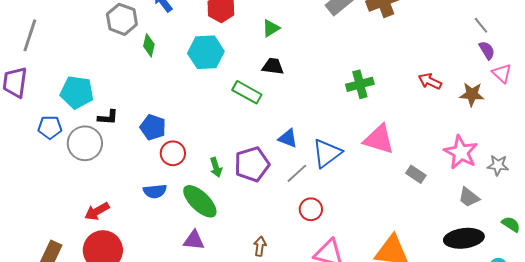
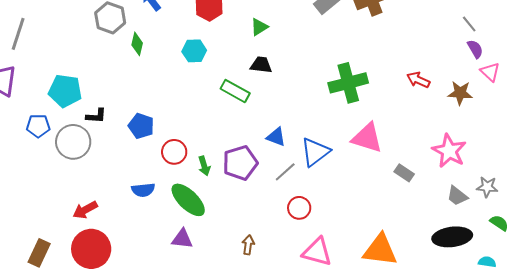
cyan hexagon: (206, 52) -> (194, 51), size x0.7
green cross: (360, 84) -> (348, 83), size x1.4
red circle: (173, 153) -> (174, 152), moved
gray star: (498, 165) -> (487, 187), moved

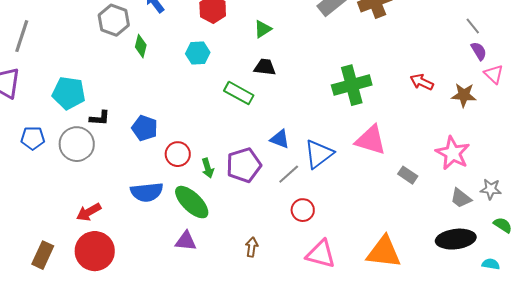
blue pentagon: (38, 126) -> (33, 138), moved
blue semicircle: (143, 190) -> (147, 192), size x1.4

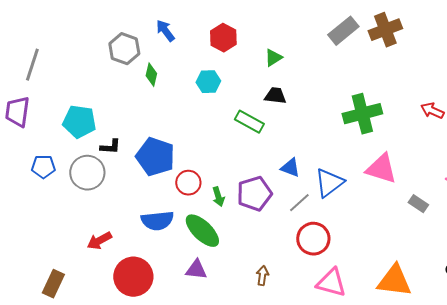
blue pentagon: (145, 128) -> (155, 157), size x1.5
red circle: (303, 210) -> (313, 239), size x1.4
red circle: (95, 251) -> (133, 277), moved

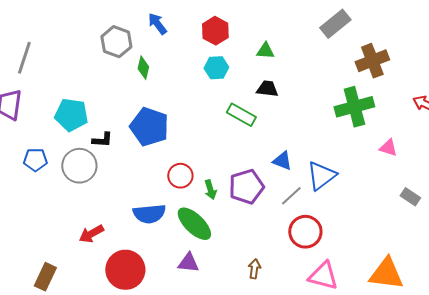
brown cross: (385, 30) -> (372, 61), moved
green triangle: (273, 58) -> (265, 51), turned 36
cyan hexagon: (208, 82) -> (216, 68), moved
blue pentagon: (155, 157) -> (149, 127), moved
pink triangle: (381, 169) -> (388, 148), moved, size x0.6

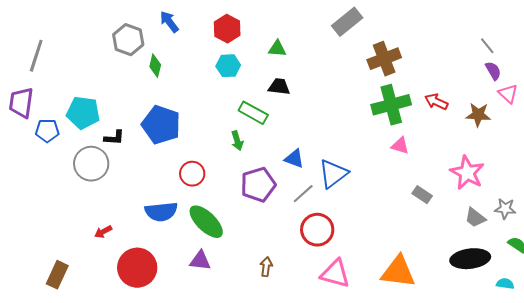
green cross: (354, 107) -> (391, 105), moved
blue pentagon: (35, 160) -> (47, 131), moved
green arrow: (210, 190) -> (237, 141), moved
red arrow: (91, 234) -> (103, 232), size x0.7

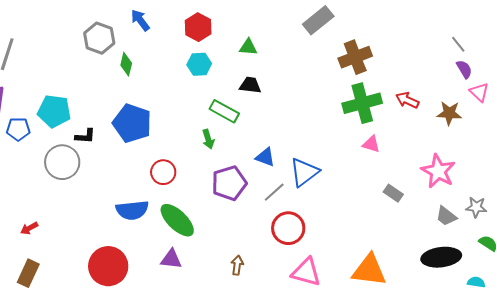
red arrow: (103, 232) -> (29, 228), moved

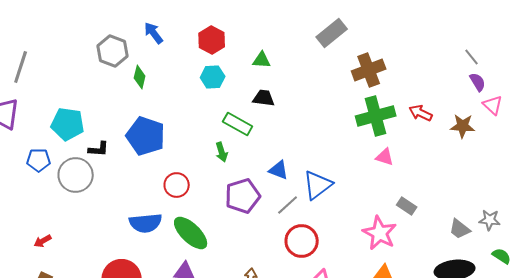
blue pentagon: (18, 129) -> (39, 160), moved
pink star: (438, 171) -> (380, 233), moved

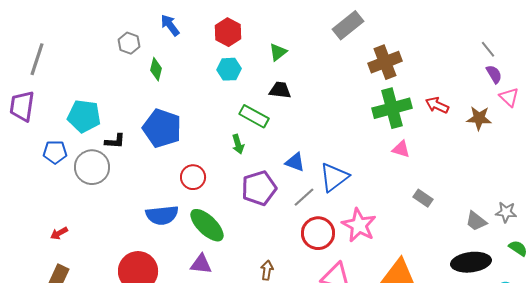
gray hexagon: (113, 51) -> (129, 43), size x0.7
green triangle: (262, 60) -> (278, 52), turned -42
pink star: (380, 233) -> (359, 225), moved

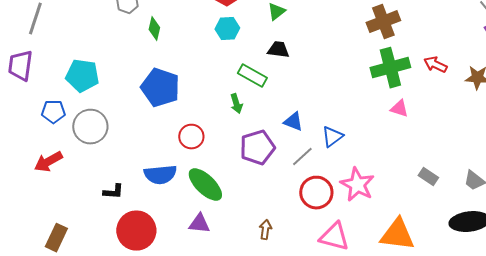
black L-shape: (115, 141) -> (113, 192), moved
blue triangle: (334, 177) -> (332, 137), size x0.7
gray rectangle: (423, 198) -> (428, 177), moved
red arrow: (59, 233) -> (48, 162), moved, size x1.6

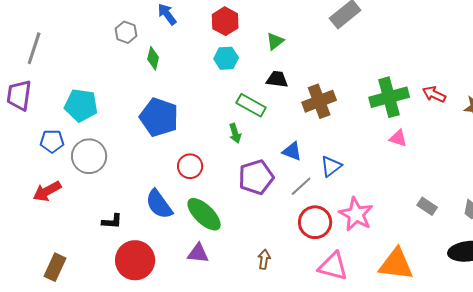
brown cross: (383, 22) -> (319, 101), moved
blue semicircle: (160, 175) -> (159, 204), turned 60

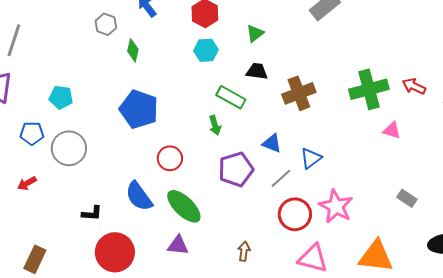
cyan pentagon: (81, 105) -> (61, 97), size x0.7
pink triangle: (398, 138) -> (392, 130), moved
red arrow: (47, 191) -> (27, 183), size x0.7

